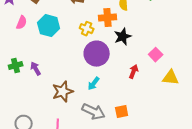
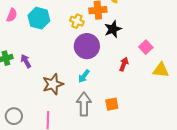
gray arrow: (94, 112) -> (84, 104), turned -115

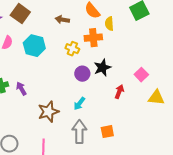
black star: (113, 29) -> (102, 68), moved
purple circle: (87, 46) -> (82, 74), size x0.6

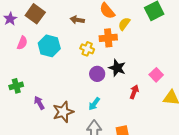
yellow semicircle: (109, 24) -> (124, 24), turned 40
black star: (102, 68) -> (117, 68), turned -30
purple arrow: (21, 89) -> (39, 103), moved

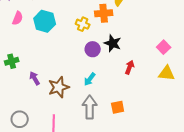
pink square: (156, 75) -> (164, 47), moved

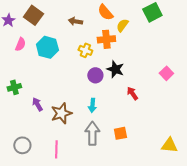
red arrow: (130, 67) -> (132, 93), turned -56
yellow triangle: (167, 73) -> (169, 145), moved
cyan arrow: (90, 79) -> (92, 105), turned -32

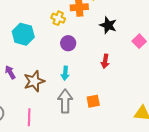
cyan hexagon: (47, 47) -> (23, 34), moved
black star: (115, 69) -> (108, 25), moved
red arrow: (132, 93) -> (105, 61), turned -136

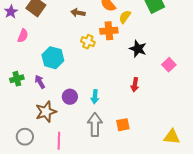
purple circle: (68, 43) -> (70, 97), moved
purple arrow: (10, 72) -> (40, 82), moved
brown star: (34, 81) -> (46, 112), moved

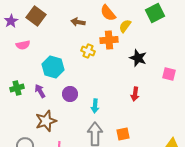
pink semicircle: (23, 36) -> (23, 45), turned 56
pink square: (169, 65) -> (169, 74), turned -32
purple circle: (70, 97) -> (70, 94), moved

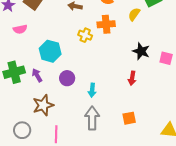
yellow semicircle: (125, 26) -> (134, 14), moved
black star: (138, 58) -> (141, 51), moved
green cross: (17, 88) -> (14, 72), size x1.5
orange square: (123, 134) -> (129, 118), moved

